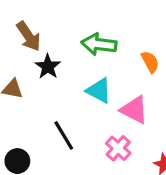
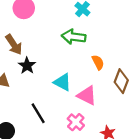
green arrow: (99, 44) -> (74, 37), moved

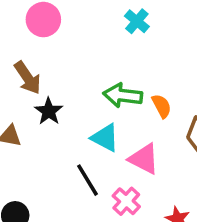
green arrow: (74, 37) -> (123, 95), moved
black line: (38, 113) -> (87, 180), moved

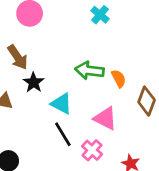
cyan triangle: (105, 138) -> (61, 104), moved

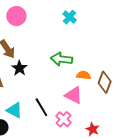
orange semicircle: (119, 78) -> (84, 75), moved, turned -56
cyan triangle: (61, 104) -> (14, 110), moved

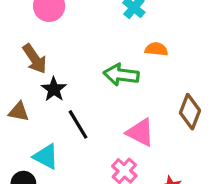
orange semicircle: (84, 75) -> (156, 49), moved
black line: (41, 107) -> (78, 124), moved

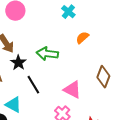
orange semicircle: (156, 49) -> (82, 38), turned -48
green arrow: (121, 75) -> (47, 54), moved

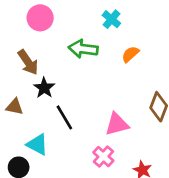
green arrow: (47, 54) -> (83, 49), moved
pink triangle: (72, 90) -> (117, 124), turned -42

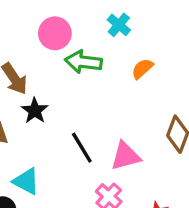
pink circle: (40, 18) -> (55, 33), moved
black line: (64, 117) -> (82, 148), moved

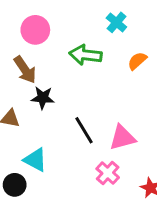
pink circle: (55, 33) -> (35, 30), moved
black star: (35, 111) -> (43, 98), turned -30

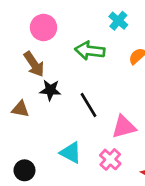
black line: (84, 130) -> (88, 105), moved
cyan triangle: (35, 160) -> (71, 153), moved

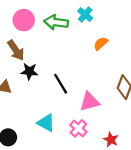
green arrow: (90, 51) -> (56, 22), moved

